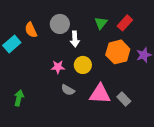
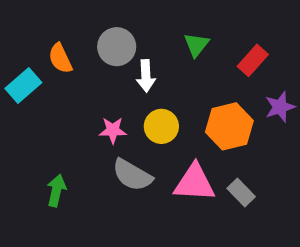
red rectangle: (125, 23) -> (253, 60), moved
orange hexagon: (118, 52) -> (229, 126), moved
gray semicircle: (68, 90) -> (132, 175), size x1.5
green arrow: (19, 98) -> (56, 191), moved

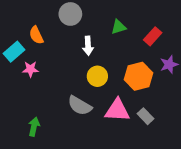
green triangle: (196, 45) -> (119, 27), turned 35
gray circle: (117, 47) -> (70, 14), moved
pink star: (113, 130) -> (30, 69), moved
green arrow: (56, 191) -> (34, 127), moved

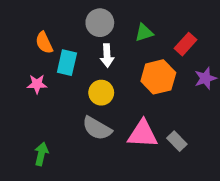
gray circle: (70, 14) -> (100, 23), moved
cyan rectangle: (14, 52) -> (67, 63), moved, turned -36
yellow circle: (97, 76) -> (101, 93), moved
orange hexagon: (138, 76) -> (158, 77), moved

